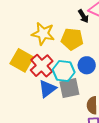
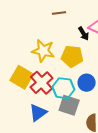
gray square: (69, 88) -> (69, 105), turned 30
blue triangle: (47, 89) -> (38, 113), moved

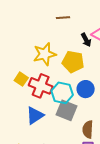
yellow star: (43, 51) -> (45, 54), turned -30
yellow square: (22, 77) -> (21, 79), size x0.6
red cross: (42, 83) -> (41, 86), turned -30

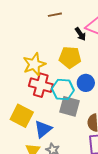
yellow star: (45, 54) -> (34, 64), moved
yellow square: (21, 79) -> (22, 116), moved, size x1.6
blue triangle: (35, 115) -> (43, 129), moved

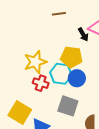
blue circle: (86, 83) -> (77, 78), moved
red cross: (41, 85) -> (41, 83), size x0.7
cyan hexagon: (63, 90) -> (61, 74), moved

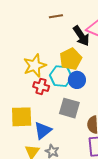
black arrow: (83, 34) -> (81, 36), size x1.5
yellow pentagon: (72, 57) -> (71, 59), turned -30
yellow square: (20, 112) -> (22, 117), turned -30

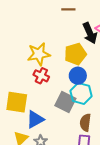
cyan hexagon: (61, 76) -> (81, 93), moved

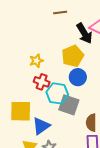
yellow star: (39, 54) -> (36, 61), size x0.6
cyan hexagon: (81, 93) -> (57, 93), moved

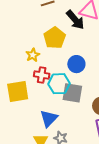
yellow pentagon: (73, 56) -> (55, 38), moved
yellow square: (21, 111) -> (18, 91), moved

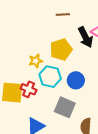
red cross: (42, 75) -> (29, 89), moved
cyan hexagon: (59, 84) -> (50, 77), moved

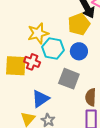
yellow pentagon: (61, 50) -> (79, 24), moved
yellow star: (36, 61) -> (38, 33), size x1.5

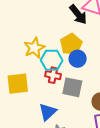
yellow pentagon: (79, 24) -> (71, 44), moved
red cross: (32, 62) -> (53, 75), moved

